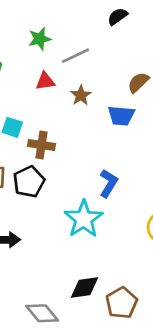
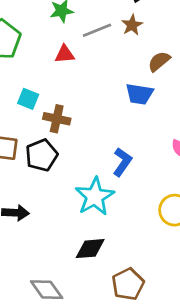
brown star: (81, 95) -> (132, 25), moved
black diamond: (85, 287) -> (90, 249), moved

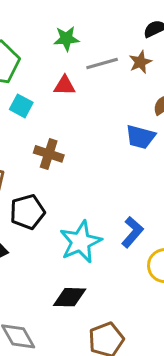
cyan square: (28, 99) -> (21, 106), moved
black pentagon: (42, 155) -> (27, 212), moved
blue L-shape: (122, 162) -> (132, 232), moved

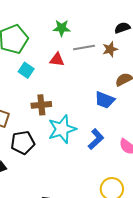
brown cross: (49, 154) -> (41, 105), turned -30
blue L-shape: (132, 232) -> (96, 139), moved
cyan star: (81, 242) -> (62, 129), moved

